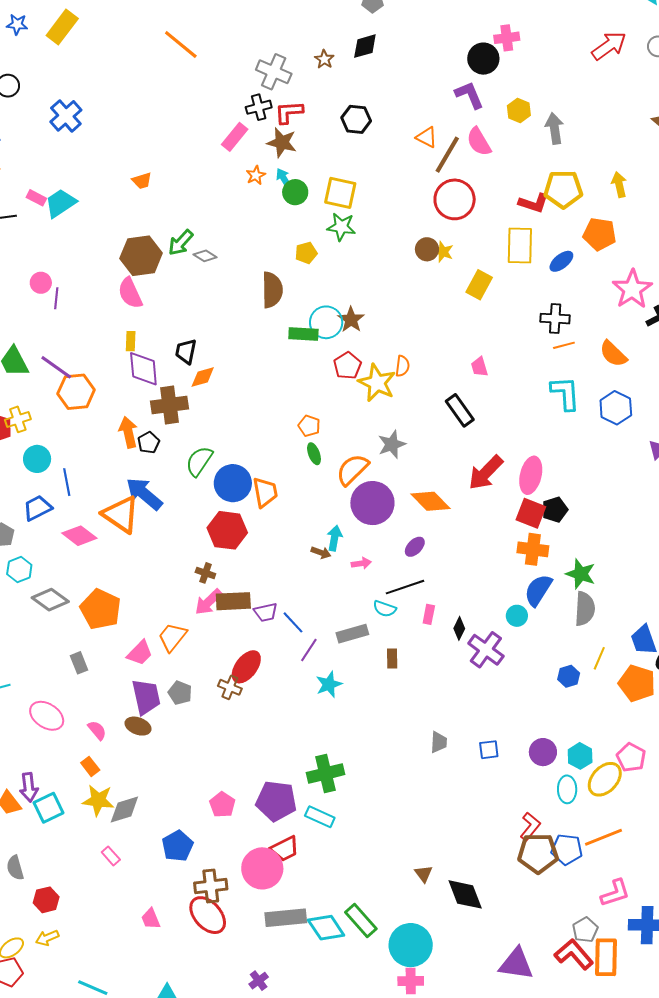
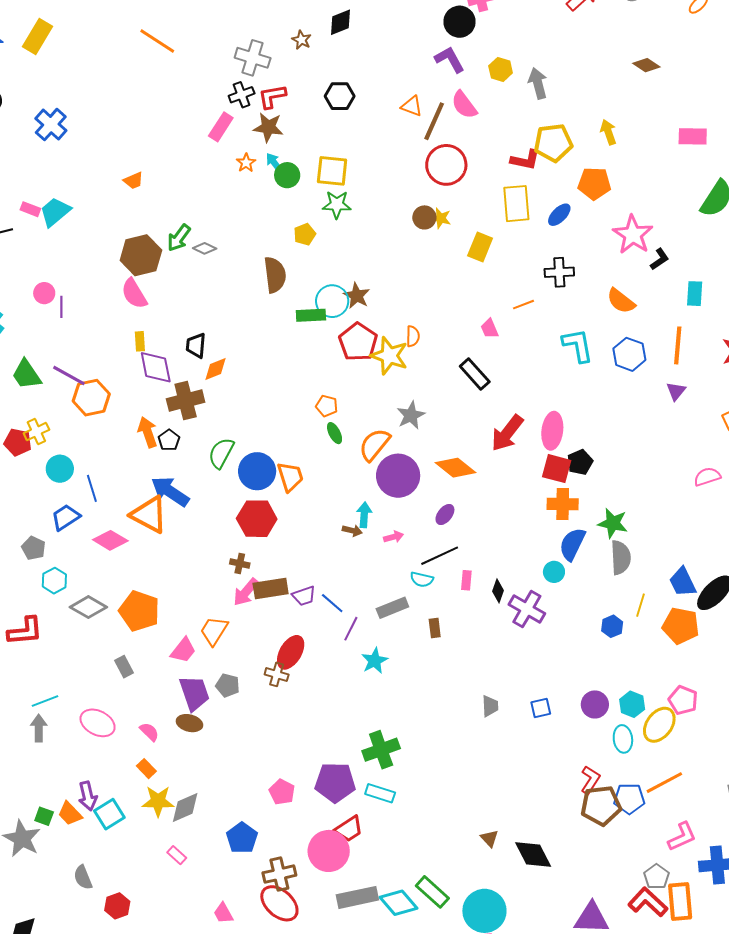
orange line: (564, 345) -> (523, 305), moved
red pentagon: (347, 366) -> (358, 342), size x1.4

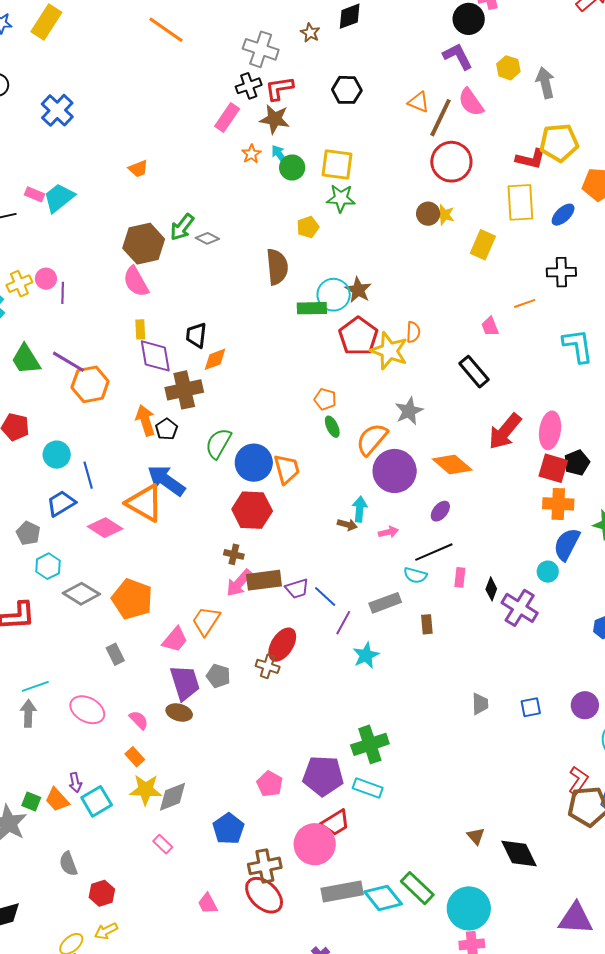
yellow cross: (36, 432) -> (19, 284), moved
purple arrow: (88, 796) -> (75, 783), size x0.7

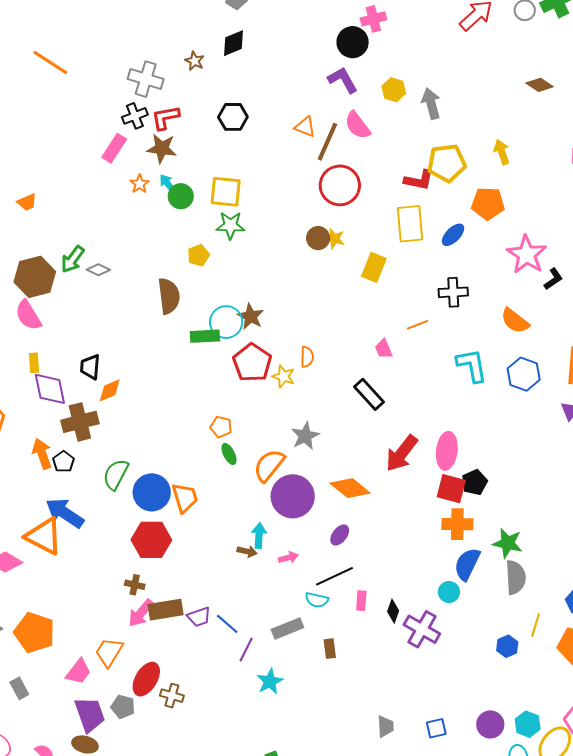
yellow star: (389, 351) -> (284, 376), size x0.6
red ellipse: (282, 645) -> (146, 679), moved

